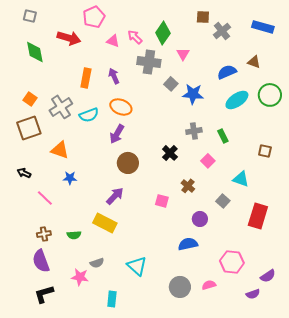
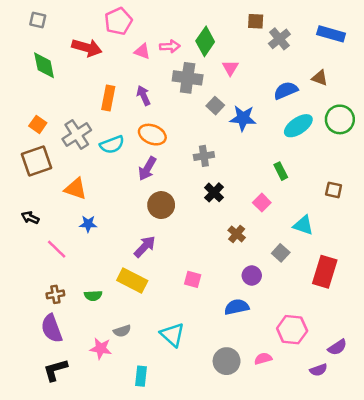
pink arrow: (135, 37) -> (170, 46), turned 133
gray cross: (194, 131) -> (204, 156), moved
pink square: (162, 201) -> (193, 279), moved

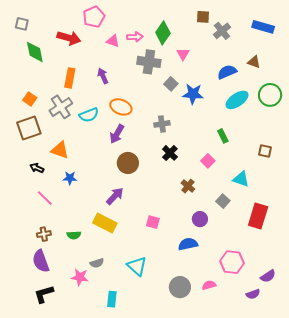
gray square: (38, 20) -> (22, 24), moved
purple arrow: (143, 96) -> (103, 76), moved
orange rectangle: (108, 98) -> (70, 78), moved
black arrow: (30, 218) -> (37, 168), moved

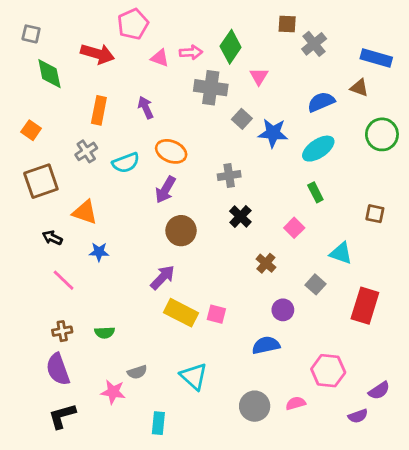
blue rectangle: (263, 27) -> (376, 58), moved
orange square: (30, 99) -> (31, 130), moved
cyan ellipse: (237, 100) -> (318, 149), moved
gray cross: (61, 107) -> (86, 151), size x0.7
yellow rectangle: (105, 223) -> (181, 313), moved

